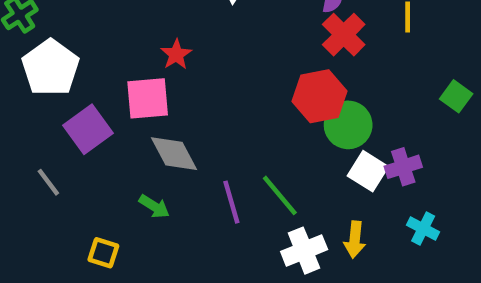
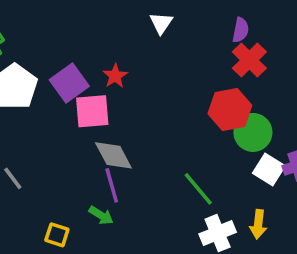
purple square: (88, 129) -> (69, 83), moved
purple line: (231, 202) -> (112, 185), moved
green arrow: (154, 206) -> (101, 215), moved

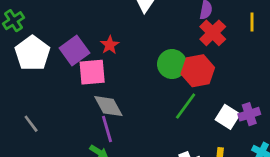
green circle: (253, 132) -> (172, 64), moved
green line: (198, 189) -> (186, 106), moved, turned 76

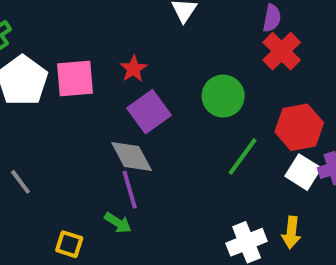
purple square: (74, 50) -> (149, 112), moved
red hexagon: (198, 71) -> (299, 127), moved
pink square: (92, 72) -> (75, 79), moved

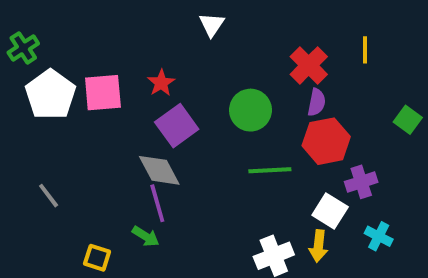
purple semicircle: (272, 18) -> (317, 102), moved
green line: (243, 156) -> (270, 170), turned 51
white square: (303, 172) -> (330, 211), moved

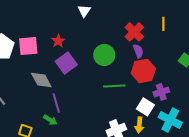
purple semicircle: (317, 102) -> (138, 51), turned -32
gray diamond: (159, 170) -> (41, 80), moved
cyan cross: (379, 236) -> (170, 120), size x1.6

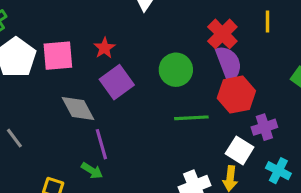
purple semicircle: (138, 51) -> (229, 63), size x1.6
cyan cross: (170, 120) -> (278, 171), size x0.7

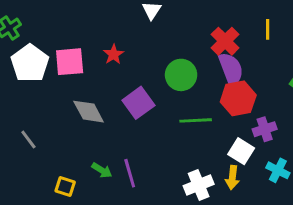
purple square: (117, 82) -> (138, 103), moved
purple line: (101, 144) -> (130, 173), moved

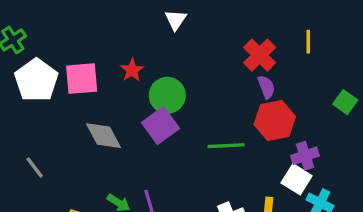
purple semicircle: (231, 69) -> (266, 87), size x0.6
green circle: (181, 75) -> (167, 95), moved
white square: (241, 151) -> (297, 179), moved

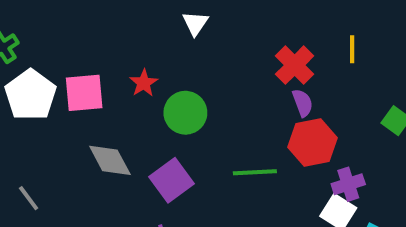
purple square: (161, 126) -> (171, 180), moved

